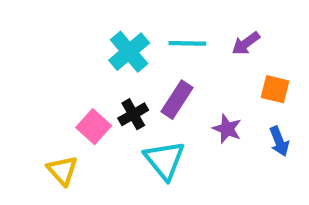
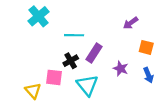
cyan line: (187, 43) -> (74, 35), moved
cyan cross: (129, 52) -> (38, 16), moved
pink square: (94, 127) -> (54, 77), moved, turned -35

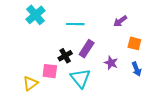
cyan line: (74, 35) -> (75, 24), moved
yellow triangle: (33, 91) -> (30, 83), turned 35

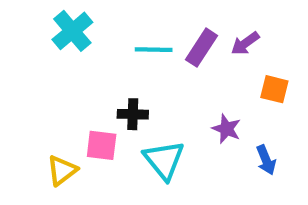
purple rectangle: (87, 49) -> (201, 48), moved
black cross: (65, 56) -> (133, 114), turned 32
blue arrow: (137, 69) -> (266, 160), moved

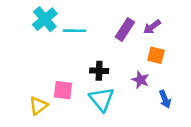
cyan line: (154, 50) -> (75, 31), moved
orange square: (274, 89) -> (156, 55), moved
black cross: (133, 114) -> (99, 71), moved

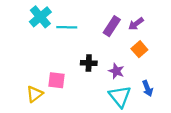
orange square: (156, 55) -> (139, 49), turned 35
purple star: (140, 80) -> (116, 71), moved
cyan triangle: (102, 99) -> (120, 96), moved

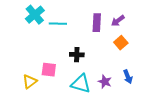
purple rectangle: (112, 26) -> (97, 23), turned -30
purple star: (116, 71) -> (105, 82), moved
cyan triangle: (120, 96) -> (81, 84), moved, turned -35

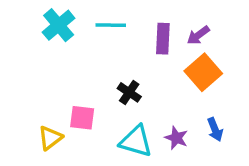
cyan line: (58, 24) -> (111, 25), moved
orange square: (121, 43) -> (203, 72), size x1.5
black cross: (77, 55) -> (129, 92), turned 32

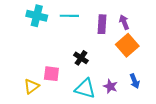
cyan cross: (59, 25) -> (37, 16), turned -36
purple arrow: (198, 35) -> (124, 22), turned 104

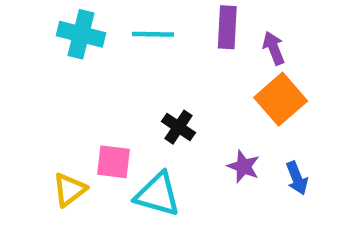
purple rectangle: (102, 24) -> (227, 27), moved
purple star: (110, 86) -> (243, 166), moved
cyan triangle: (85, 88) -> (158, 194), moved

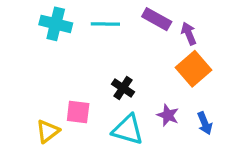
purple rectangle: (227, 27) -> (157, 19), turned -64
cyan triangle: (158, 194) -> (128, 130), moved

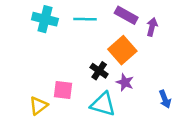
purple arrow: (189, 34) -> (152, 27), turned 36
orange square: (193, 69) -> (122, 50), moved
purple star: (168, 115) -> (125, 82), moved

